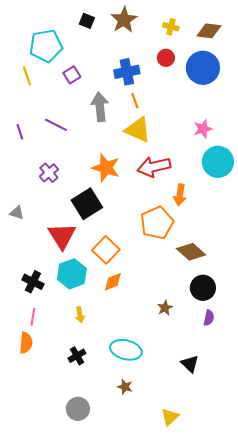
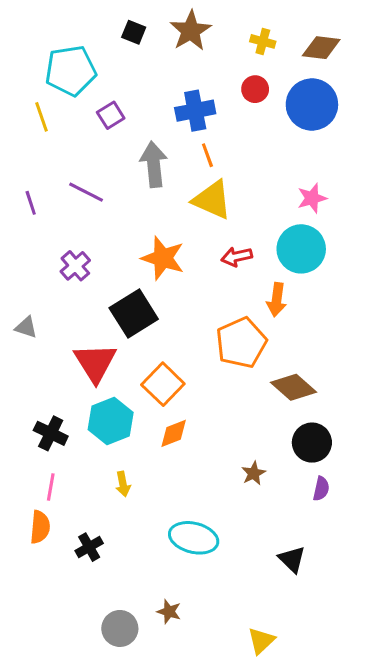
cyan circle: (218, 162) -> (301, 249), moved
red arrow: (154, 167) -> (237, 257), size x0.6
black cross: (77, 356) -> (89, 547), moved
brown star: (125, 387) -> (169, 612), moved

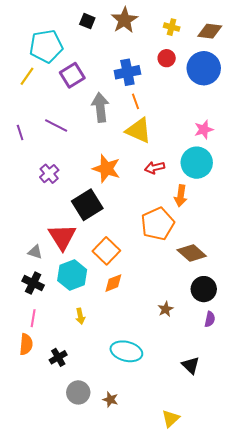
purple square: (111, 115) -> (72, 75), size x1.4
yellow line: (41, 117) -> (27, 76), turned 54
gray triangle: (26, 327) -> (35, 252), moved
gray circle: (120, 628) -> (78, 392), moved

